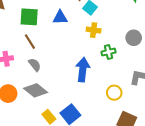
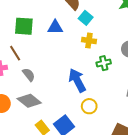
brown line: (30, 42) -> (15, 53), moved
blue arrow: (83, 69) -> (77, 80), turned -35
yellow circle: (114, 93) -> (89, 106), moved

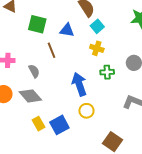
brown line: (15, 53) -> (52, 50), moved

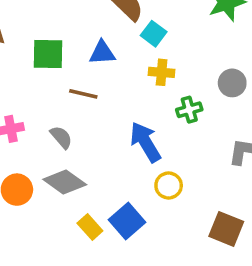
brown line: (52, 50) -> (83, 94), turned -42

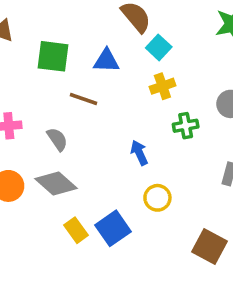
yellow cross: (162, 72) -> (162, 86), turned -30
blue arrow: (145, 142) -> (139, 153), size x0.6

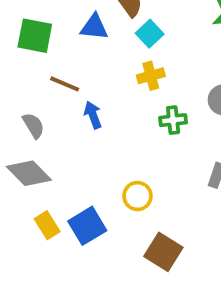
blue triangle: (106, 61) -> (94, 27), moved
blue arrow: (139, 153) -> (93, 115), moved
brown square: (209, 246) -> (163, 252), moved

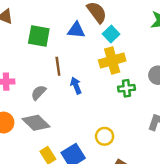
yellow cross: (151, 76) -> (112, 60), size x1.5
brown line: (65, 84) -> (58, 66), turned 60
gray semicircle: (33, 126) -> (39, 93), turned -105

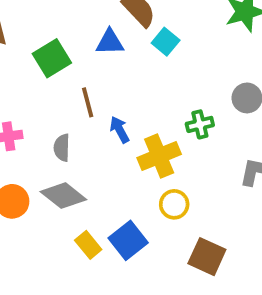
green square: (39, 36) -> (52, 58), turned -35
yellow cross: (112, 60) -> (159, 156), moved
gray semicircle: (39, 93) -> (62, 148), turned -35

